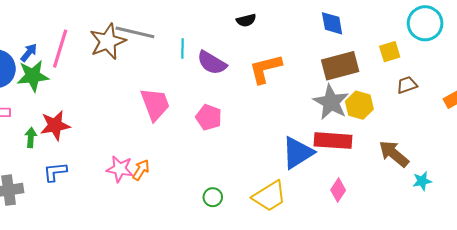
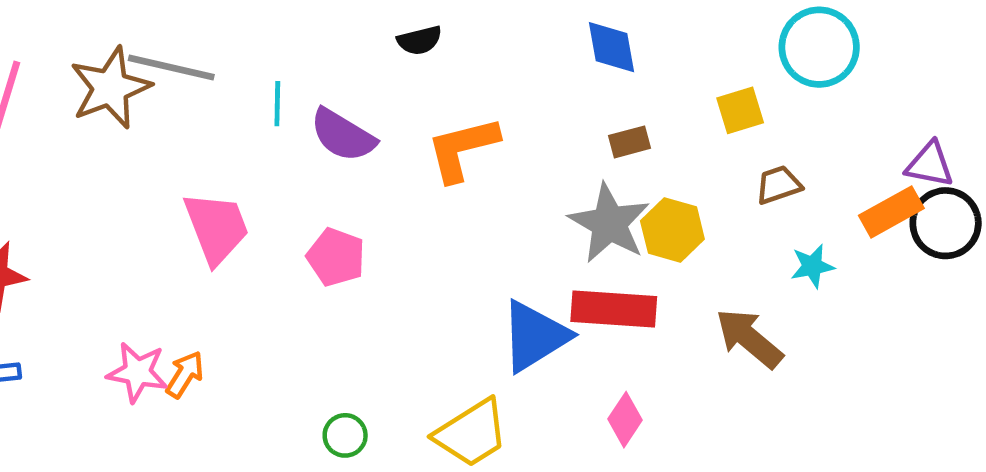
brown rectangle: (340, 66) -> (630, 142), size x0.5
cyan star: (422, 181) -> (812, 266), moved

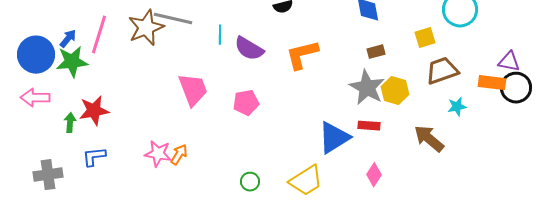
brown trapezoid: (778, 185) -> (442, 71), size x1.6
orange rectangle: (891, 212) -> (492, 83), turned 36
pink pentagon: (336, 257) -> (246, 103), turned -30
red rectangle: (614, 309) -> (369, 126), size x0.6

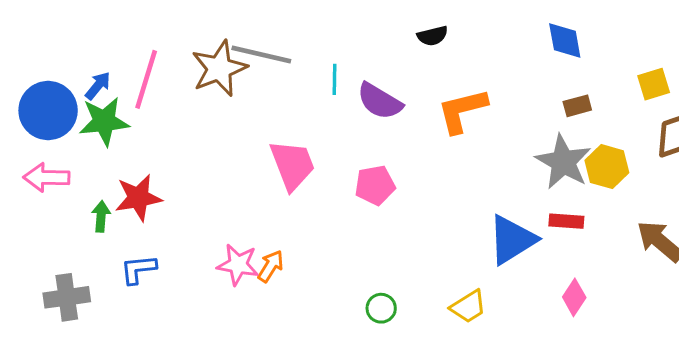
yellow trapezoid: (306, 181) -> (468, 307), size x0.7

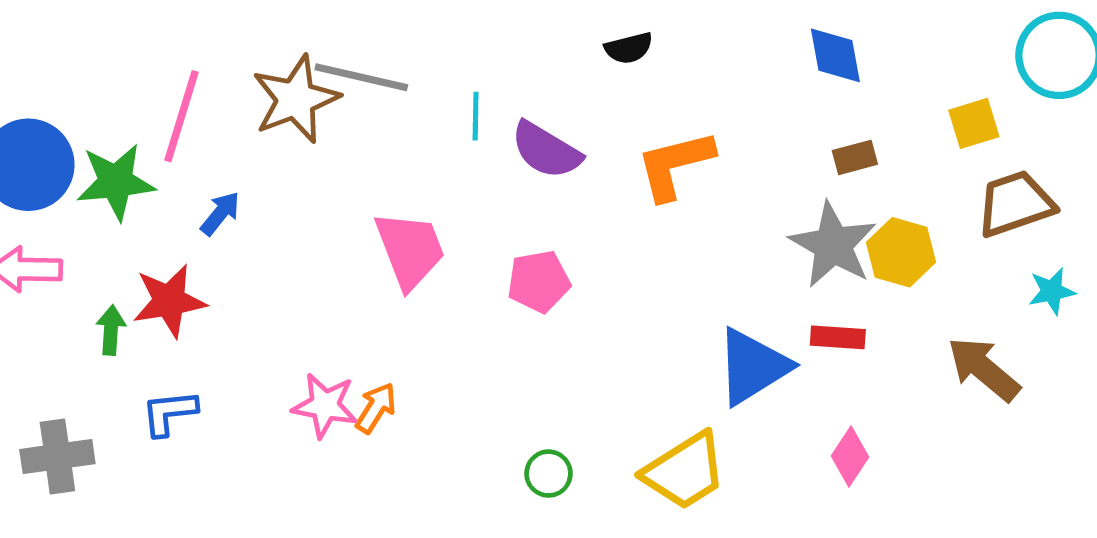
blue arrow: (98, 86) -> (220, 213), moved
yellow trapezoid: (468, 307) -> (685, 471), size x1.5

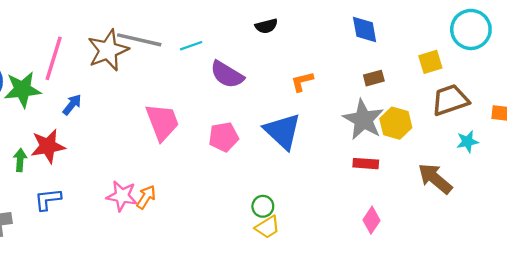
cyan line: (476, 116) -> (191, 46), moved, turned 70
orange L-shape: (675, 165) -> (302, 81), moved, size x0.6
blue triangle: (753, 367) -> (283, 131), moved, turned -45
yellow trapezoid: (685, 471) -> (267, 227), moved, size x0.6
green circle: (548, 474) -> (263, 206), moved

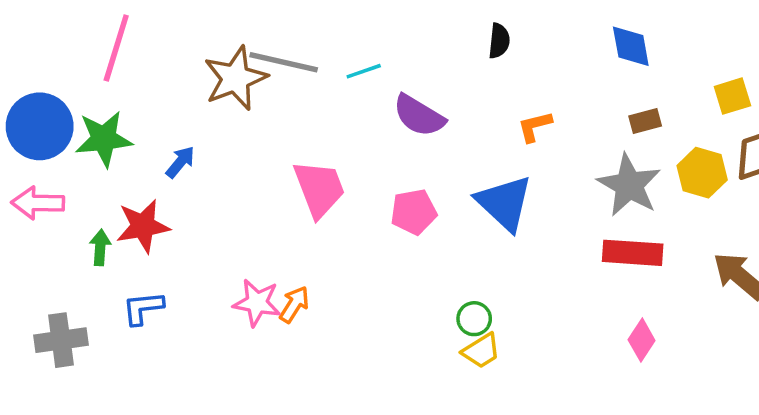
black semicircle: (266, 26) -> (499, 41), moved, turned -70
pink line: (54, 58) -> (116, 48), moved
yellow hexagon: (396, 123) -> (702, 173), moved
red rectangle: (366, 164) -> (633, 253), size x1.5

